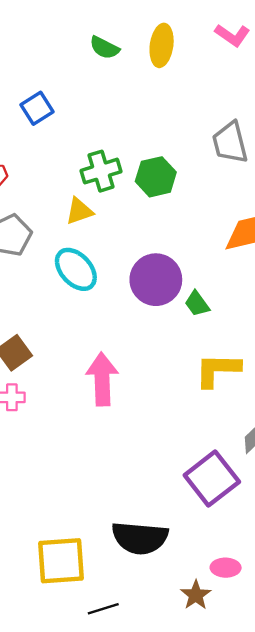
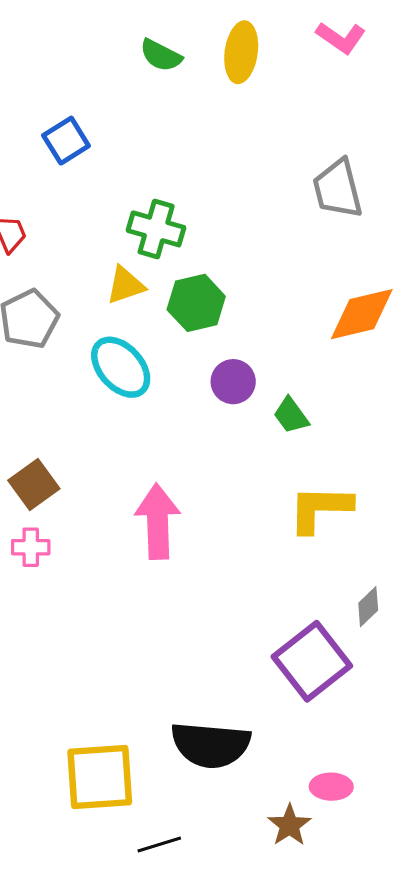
green cross: (101, 171) -> (156, 229), turned 33
green hexagon: (156, 177) -> (196, 303), moved
purple circle: (156, 280) -> (233, 382), size x0.6

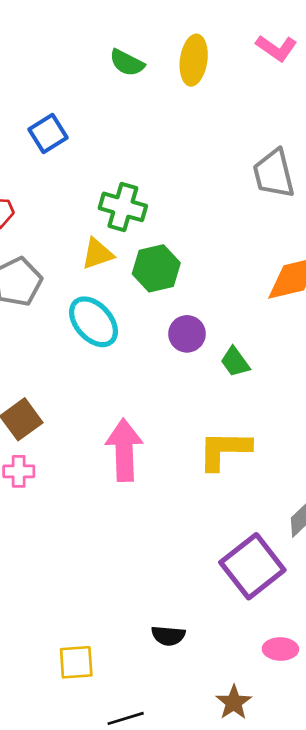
yellow L-shape: (320, 509) -> (224, 450), moved
black semicircle: (211, 745) -> (168, 636), size x0.5
yellow square: (100, 777) -> (76, 662), size x0.6
pink ellipse: (331, 787) -> (280, 649), moved

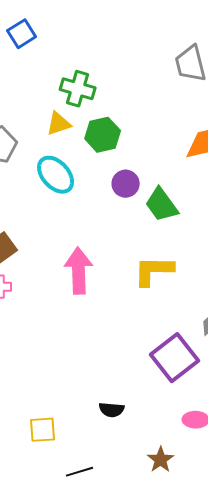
green trapezoid: (235, 362) -> (162, 205), size x1.5

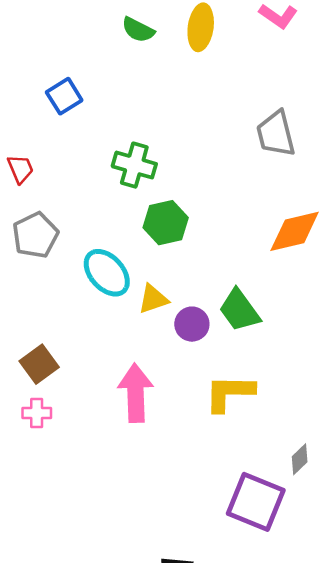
yellow triangle: (59, 124) -> (153, 299), moved
purple circle: (126, 184) -> (192, 324), moved
purple square: (175, 358) -> (256, 502), turned -30

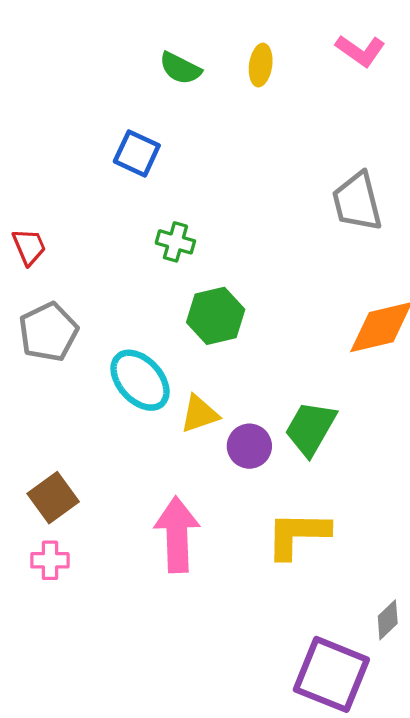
yellow ellipse: (201, 27) -> (261, 65), size x0.7
blue square: (64, 96) -> (137, 153), moved, turned -33
green cross: (134, 165) -> (175, 242), size x0.7
green trapezoid: (239, 310) -> (310, 428), turned 66

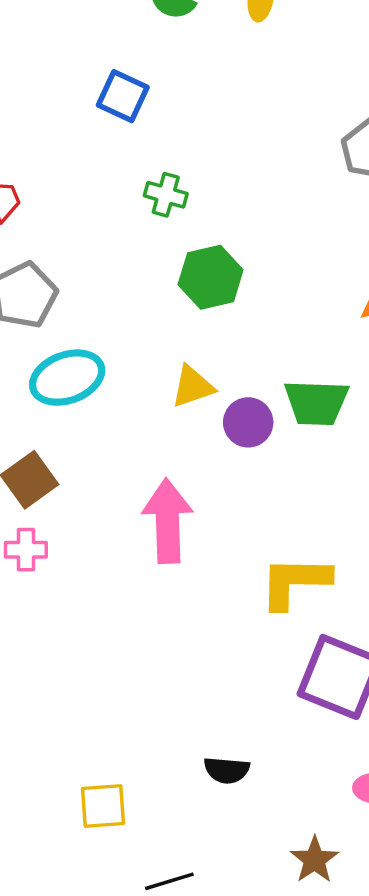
cyan ellipse: (140, 380) -> (67, 378), moved, turned -68
green trapezoid: (310, 428) -> (316, 403), turned -118
yellow L-shape: (298, 535) -> (295, 582), moved

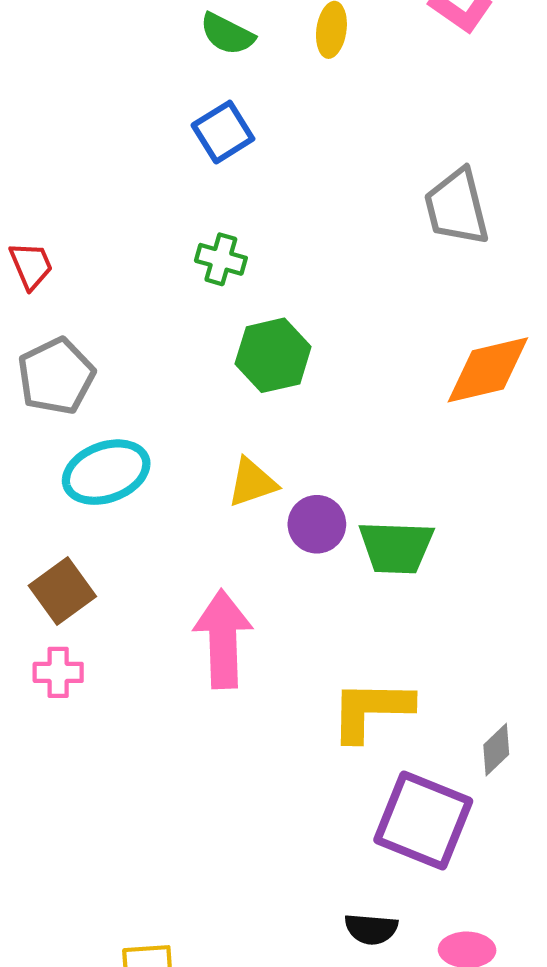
blue square: (123, 96) -> (223, 132), moved, turned 33
green trapezoid: (316, 403) -> (396, 547), moved
black semicircle: (227, 770) -> (371, 929), moved

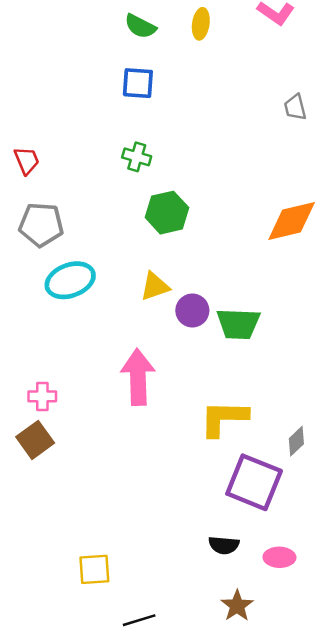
blue square: (223, 132) -> (138, 83), turned 36
gray trapezoid: (457, 207) -> (295, 107), moved, size x0.6
gray pentagon: (56, 376) -> (41, 225), turned 30
brown square: (62, 591) -> (35, 440), moved

